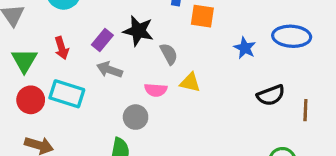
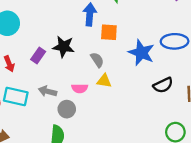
blue star: (245, 48) -> (141, 53), size x1.6
gray semicircle: (169, 54) -> (97, 60), moved
gray arrow: (110, 70) -> (48, 91), moved

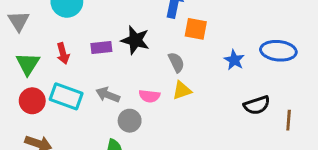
blue star: (141, 53) -> (234, 60), size x0.6
purple rectangle: (38, 56) -> (101, 47), turned 42
yellow triangle: (104, 81) -> (182, 90), turned -35

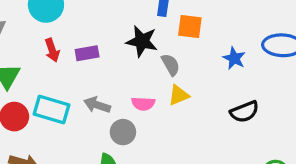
black star: (135, 40) -> (142, 41), moved
red arrow: (63, 53) -> (52, 50), moved
black semicircle: (257, 105) -> (244, 112), moved

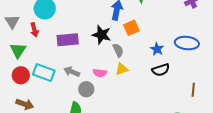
orange square: (190, 27) -> (131, 28), turned -35
red arrow: (52, 50) -> (34, 30), moved
purple rectangle: (87, 53) -> (68, 40), size x1.5
black semicircle: (244, 112) -> (161, 70), moved

